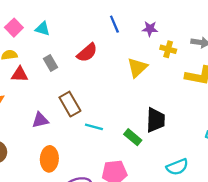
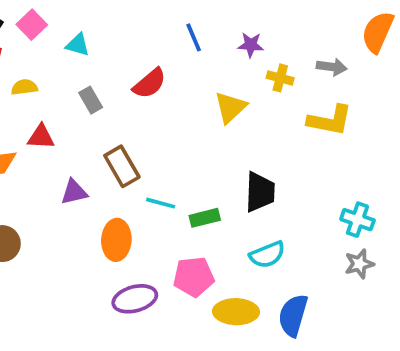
pink square: (14, 28) -> (32, 25), moved
red triangle: (20, 74) -> (41, 137), moved
green rectangle: (133, 137) -> (205, 218), moved, turned -54
orange ellipse: (49, 159) -> (116, 240), moved
cyan semicircle: (177, 167) -> (267, 255), moved

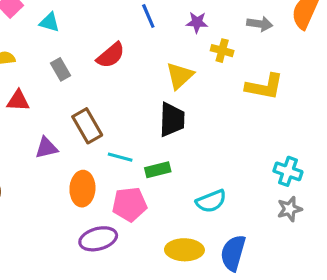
gray arrow: (332, 67) -> (260, 24), moved
black trapezoid: (260, 192) -> (172, 120), moved
pink pentagon: (194, 277) -> (130, 204), moved

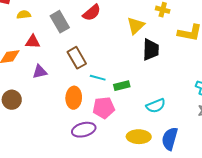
gray rectangle: (60, 69) -> (60, 22), size x1.5
black trapezoid: (172, 120) -> (151, 50), moved
purple triangle: (46, 148) -> (40, 72), moved

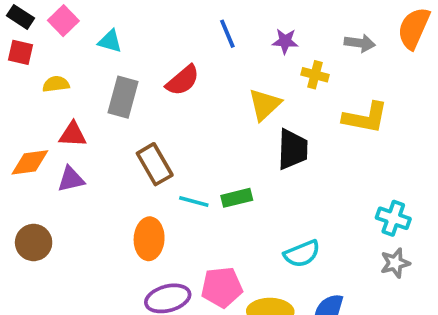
gray rectangle: (60, 22) -> (123, 97), turned 45
purple triangle: (40, 72) -> (71, 179), moved
green rectangle: (122, 86) -> (237, 198), moved
pink pentagon: (104, 108) -> (222, 287), moved

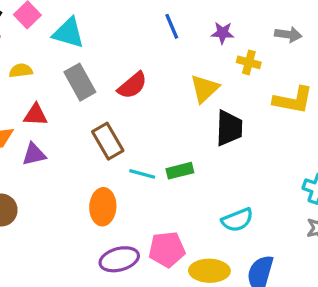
cyan triangle: (110, 41) -> (68, 33), size x1.5
red semicircle: (183, 80) -> (132, 85), moved
gray rectangle: (123, 97) -> (80, 82), turned -44

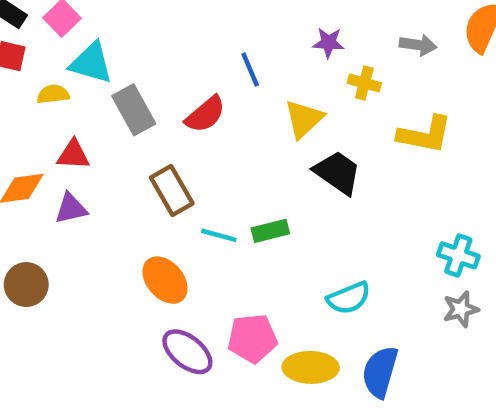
blue line: (172, 26) -> (250, 70), moved
cyan triangle: (68, 33) -> (91, 63), moved
black trapezoid: (229, 128) -> (337, 173), turned -57
orange ellipse: (103, 207) -> (165, 280), turned -44
purple ellipse: (119, 259) -> (187, 352), turned 54

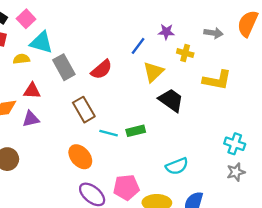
blue line: (250, 70) -> (138, 46), moved, turned 60

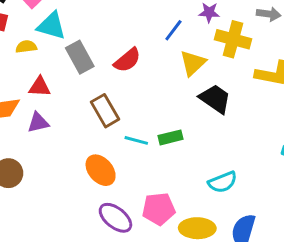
yellow cross: (185, 53) -> (233, 39), size x1.6

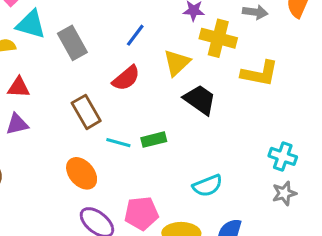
blue line: (173, 30) -> (135, 35), moved
gray rectangle: (80, 57) -> (72, 43), moved
red semicircle: (127, 60) -> (126, 78), moved

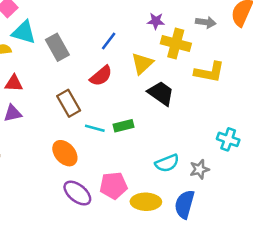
gray star: (284, 193) -> (199, 169), moved

